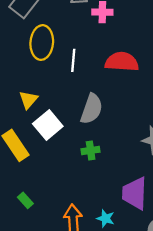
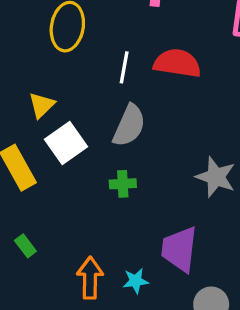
white line: (73, 60) -> (124, 67), moved
cyan star: (105, 218) -> (136, 281), turned -30

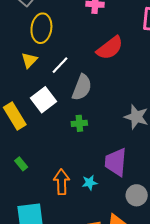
red semicircle: (177, 63) -> (110, 48), turned 136
white line: (124, 67) -> (60, 65), moved, turned 36
yellow triangle: (42, 105) -> (29, 60), moved

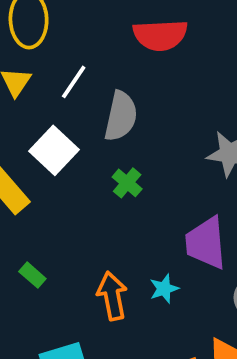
red semicircle: (110, 48) -> (160, 35), turned 44
green cross: (79, 123) -> (127, 183), turned -35

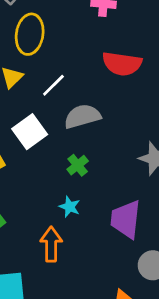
gray semicircle: (121, 116) -> (82, 116), turned -129
cyan star: (164, 289) -> (70, 207), moved, turned 30

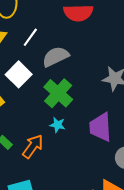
green cross: (78, 165) -> (58, 93), size x1.8
orange arrow: (51, 244) -> (33, 146), moved, turned 45

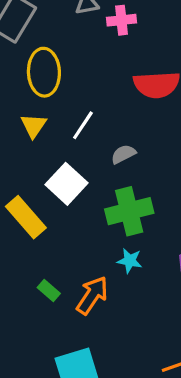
gray semicircle: (56, 57) -> (123, 154), size x0.6
green cross: (58, 93) -> (129, 211), turned 36

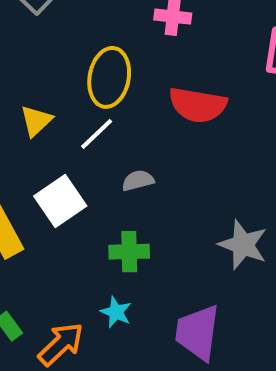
yellow ellipse: (44, 72) -> (109, 77), moved
green cross: (129, 211) -> (129, 252), size x0.7

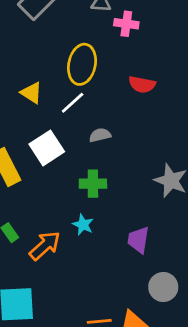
red semicircle: (198, 105) -> (142, 84), size x0.7
yellow triangle: (36, 121) -> (31, 93), turned -45
purple trapezoid: (198, 332) -> (138, 240), size x0.7

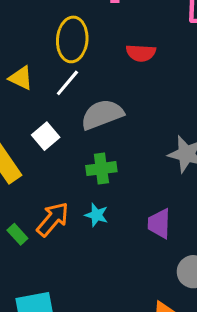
gray semicircle: (100, 135) -> (102, 114), size x1.8
white square: (47, 148) -> (46, 136), size x0.7
orange arrow: (45, 246) -> (53, 219), moved

